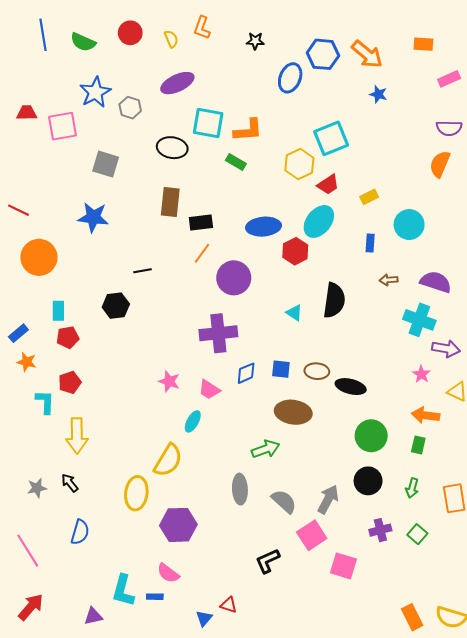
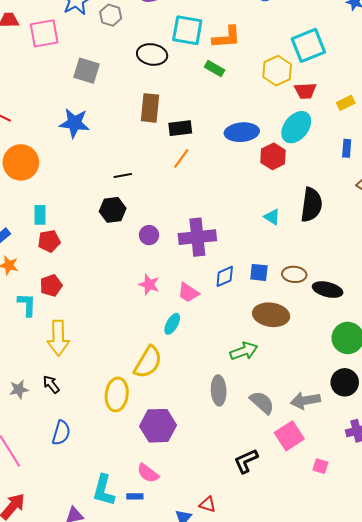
red trapezoid: (328, 185) -> (305, 91), turned 30
purple circle: (234, 278) -> (149, 235), moved, size x0.6
black hexagon: (116, 306) -> (113, 210), moved
gray arrow: (328, 499) -> (305, 401), turned -128
pink square: (343, 566) -> (320, 466), size x0.6

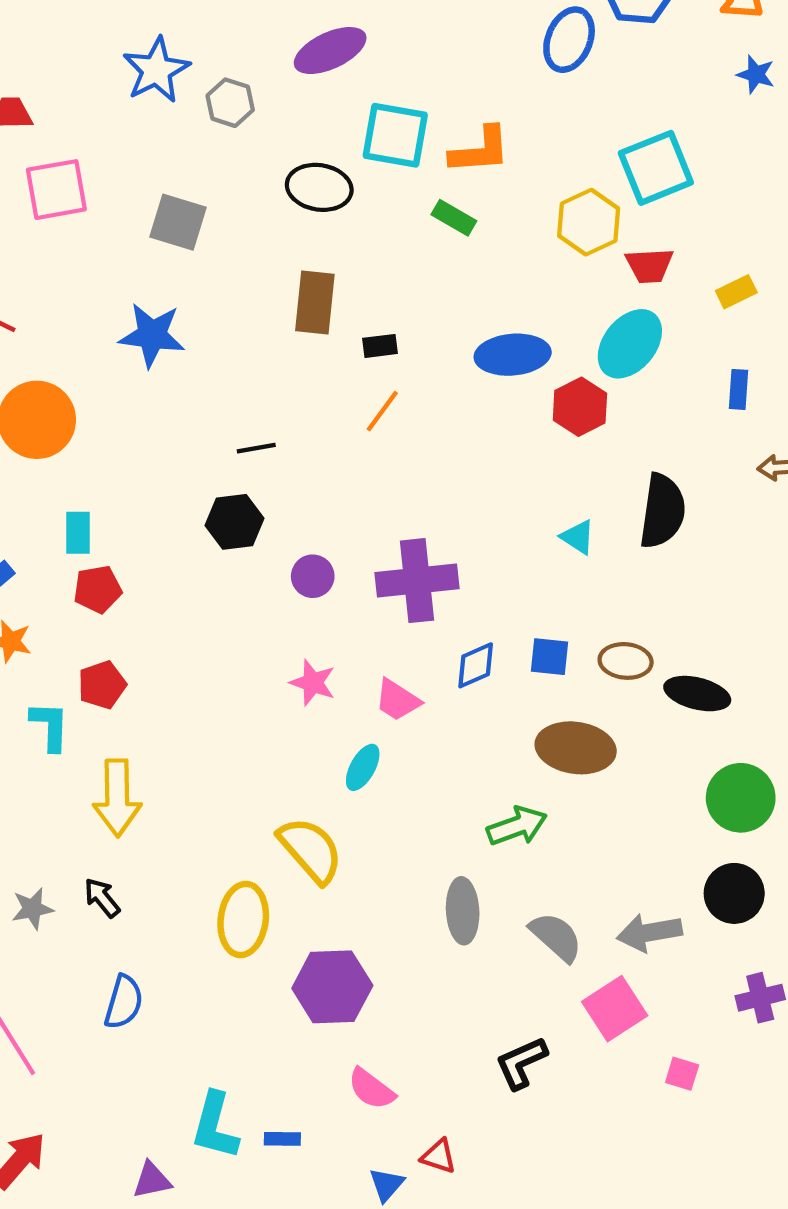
pink square: (44, 33) -> (56, 190), moved
black rectangle: (180, 128) -> (380, 346), size x0.7
yellow semicircle: (148, 362) -> (311, 850), turned -72
pink semicircle: (148, 473) -> (371, 1089), moved

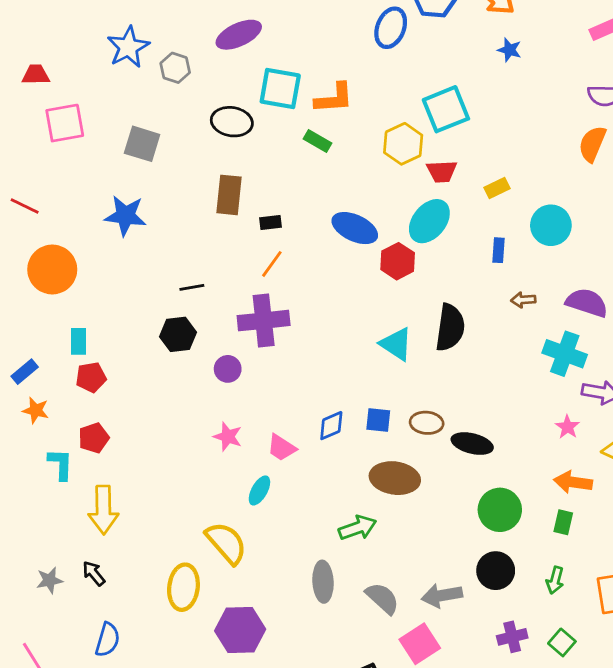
blue ellipse: (513, 355) -> (355, 228), turned 30
cyan triangle: (578, 537) -> (396, 344), size x1.5
purple cross: (417, 581) -> (264, 321), moved

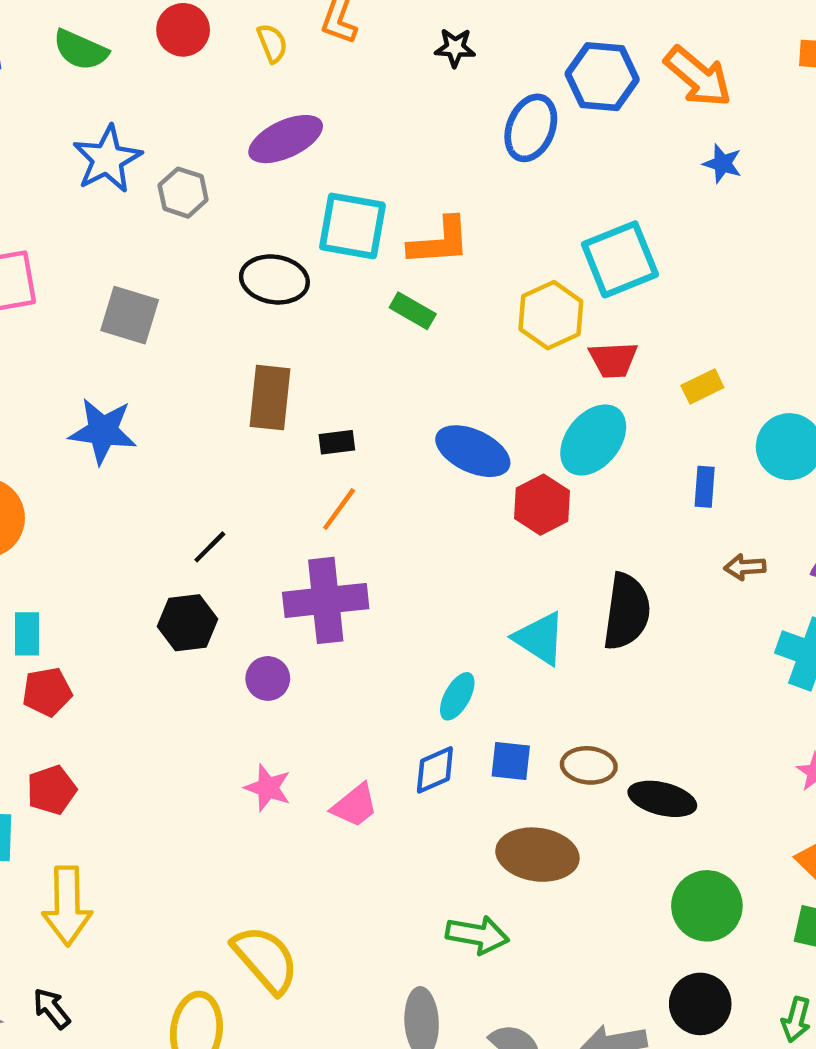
black line: (192, 287) -> (210, 547), turned -35
pink trapezoid: (282, 448) -> (355, 806), turned -72
cyan ellipse: (259, 490) -> (457, 696), moved
green arrow: (358, 528) -> (477, 935), turned 30

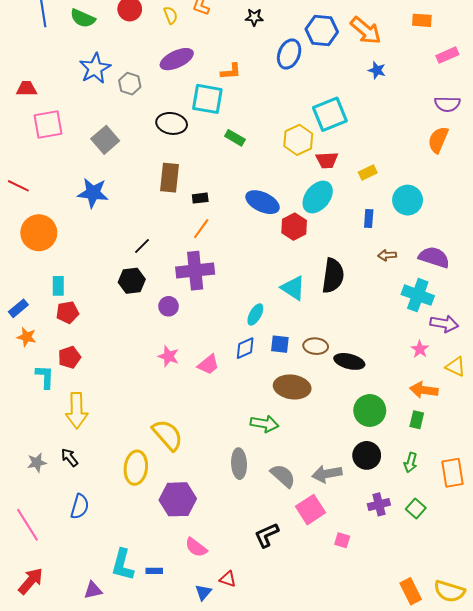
orange L-shape: (439, 242) -> (231, 71), moved, size x0.7
gray square: (130, 315) -> (105, 140), turned 32

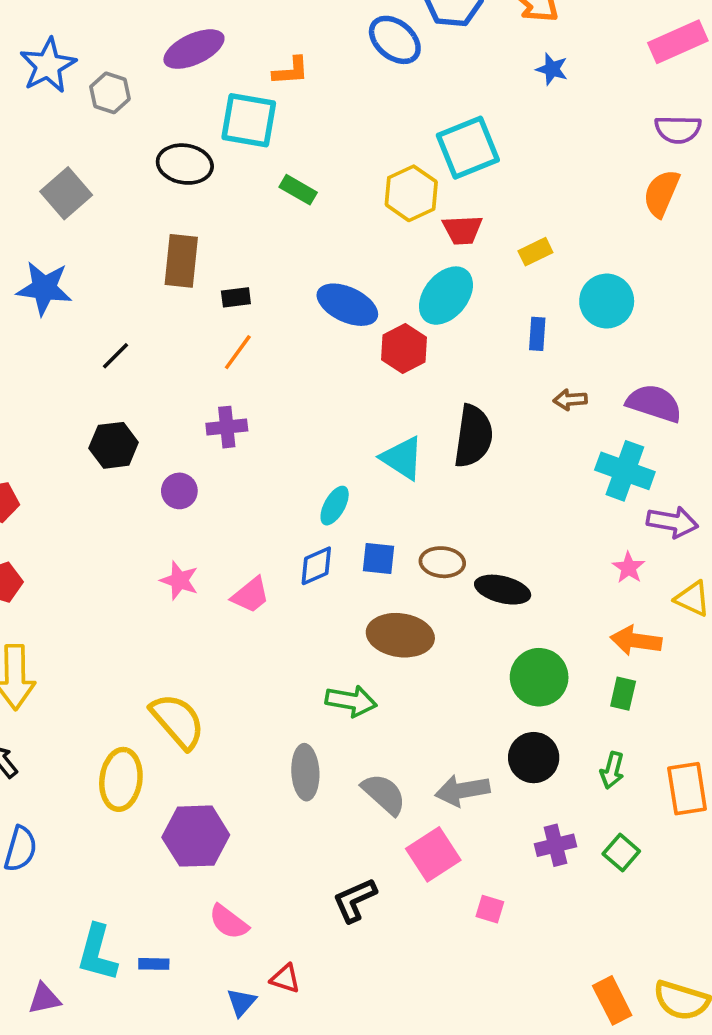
blue ellipse: (289, 54) -> (395, 40), turned -72
pink rectangle: (447, 55) -> (678, 42), size x1.4
black line: (142, 246) -> (115, 356), moved
purple cross: (195, 271) -> (227, 427), size x0.6

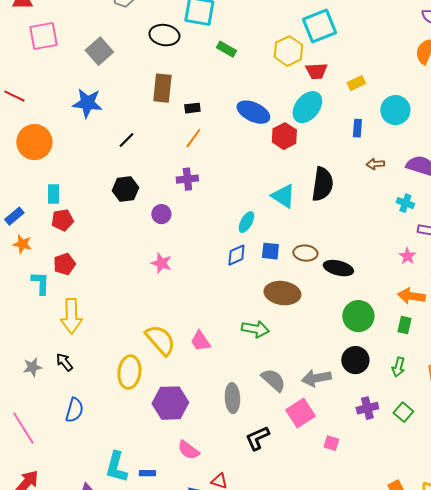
cyan cross: (625, 471) -> (405, 203), size x0.6
pink trapezoid: (251, 595) -> (200, 341), moved, turned 95
gray ellipse: (305, 772) -> (232, 398), moved

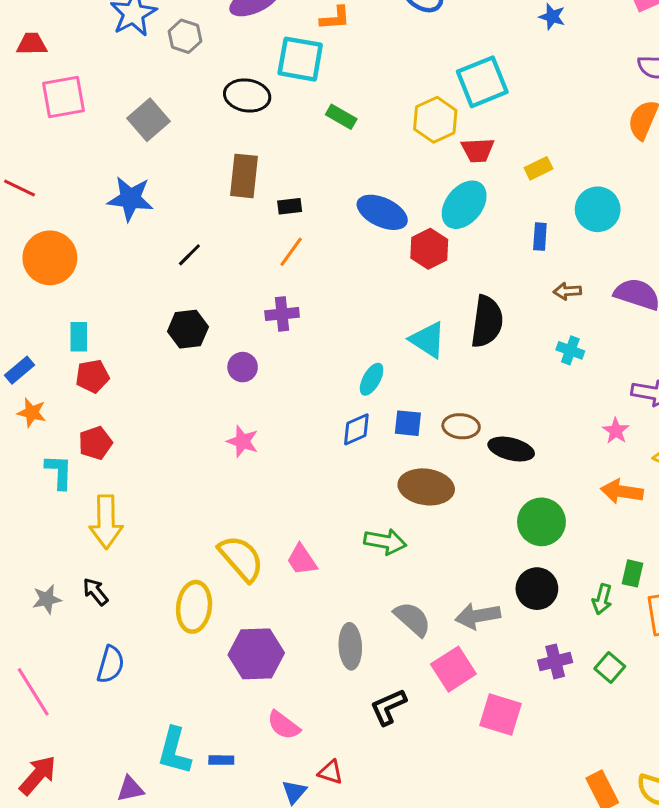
cyan cross: (405, 203) -> (570, 350), moved
green rectangle: (404, 325) -> (633, 573), moved
pink square: (331, 443) -> (501, 715), size x1.8

